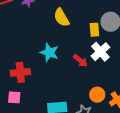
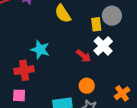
cyan star: (49, 52) -> (40, 50), moved
orange circle: (97, 95) -> (87, 86), moved

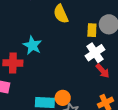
red arrow: (83, 56) -> (103, 71), moved
orange circle: (87, 86) -> (63, 98), moved

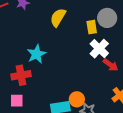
yellow semicircle: (61, 14) -> (58, 17), turned 66
cyan star: (32, 45) -> (37, 54), turned 30

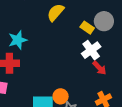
yellow rectangle: (92, 27) -> (87, 28), turned -56
cyan star: (37, 54) -> (18, 40), moved

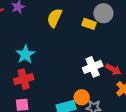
white cross: (91, 50) -> (93, 67), moved, turned 30
red arrow: (99, 68) -> (113, 69), moved

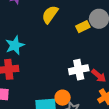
yellow rectangle: (89, 24) -> (83, 27), turned -56

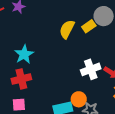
yellow semicircle: (50, 14) -> (67, 29), moved

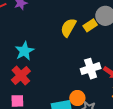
red cross: (21, 79) -> (21, 76), turned -30

